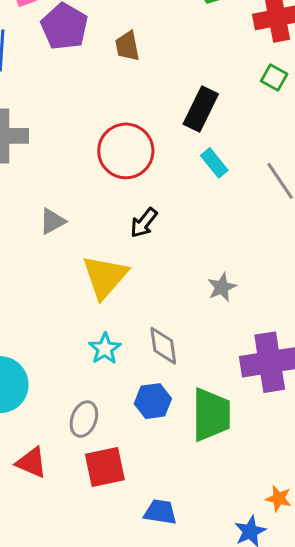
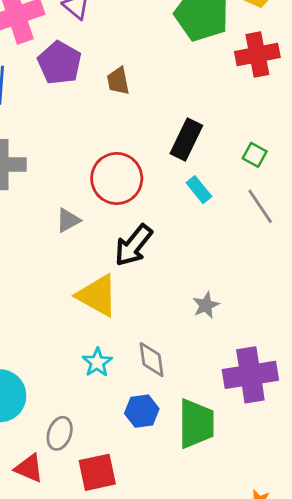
green square: (274, 78) -> (255, 155), moved
gray triangle: (52, 221) -> (68, 220), moved
black arrow: (144, 223) -> (133, 245), size x1.5
yellow triangle: (105, 277) -> (97, 295), turned -42
gray ellipse: (84, 419) -> (60, 433), moved

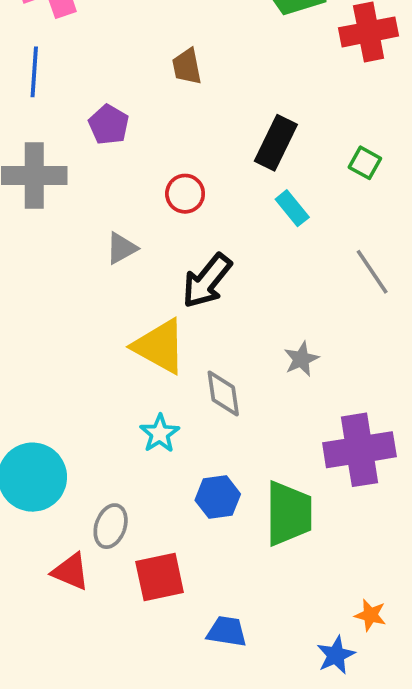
purple pentagon: (60, 63) -> (109, 125), moved, size x0.7
red circle: (117, 178) -> (185, 194), size x0.6
gray line: (260, 206) -> (372, 272), moved
gray diamond: (152, 360) -> (223, 393), moved

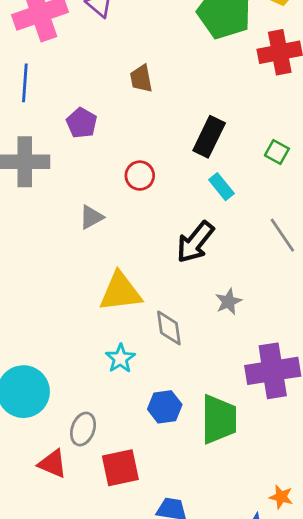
black arrow: (207, 281) -> (195, 242), moved
yellow triangle: (160, 346) -> (120, 292), turned -36

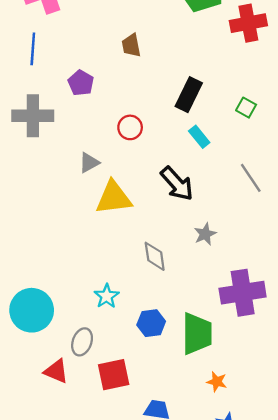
black arrow: (195, 242) -> (177, 184), turned -81
yellow triangle: (120, 292) -> (114, 198), moved
cyan star: (120, 358) -> (107, 296), moved
orange star: (281, 497) -> (217, 382), moved

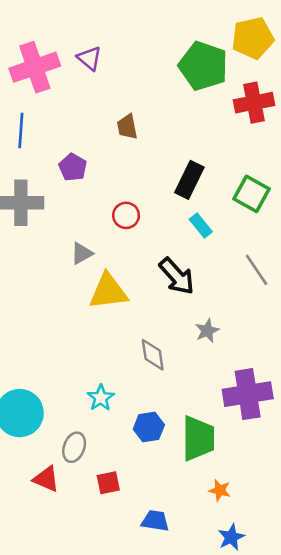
green square: (246, 108) -> (251, 194), size x1.6
red square: (114, 375) -> (108, 483), size x0.7

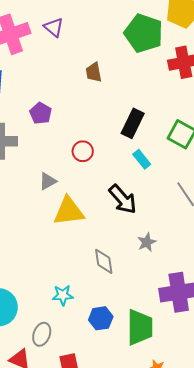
brown trapezoid: (127, 127) -> (94, 72), moved
cyan star: (101, 398) -> (63, 295), turned 30

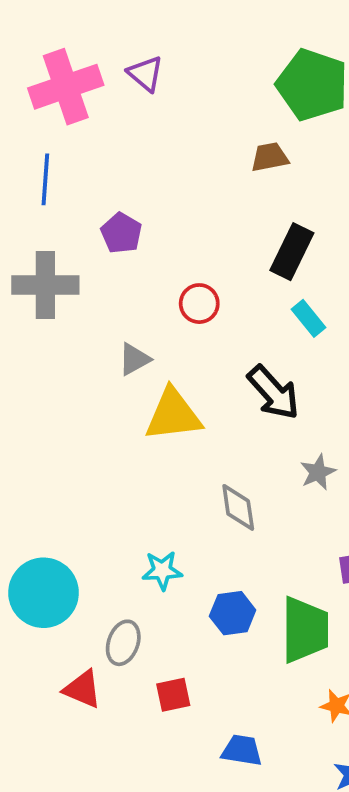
brown trapezoid: (94, 72) -> (270, 157), moved, turned 90

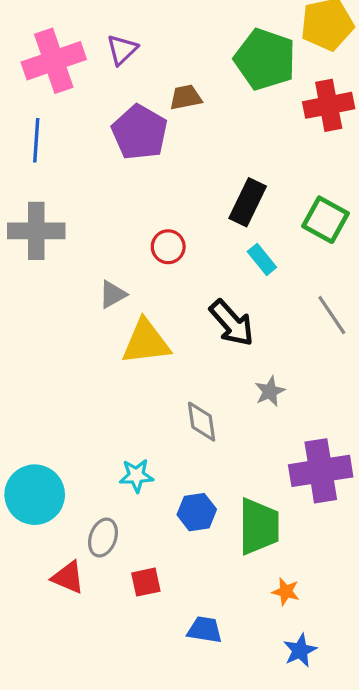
purple triangle: (145, 74) -> (122, 50), turned 36
brown trapezoid: (270, 157) -> (186, 97), moved
purple pentagon: (121, 233) -> (140, 132), moved, size x1.6

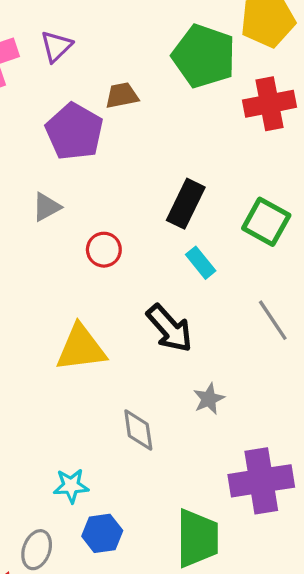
gray triangle: (113, 294) -> (46, 207), moved
blue hexagon: (197, 512) -> (102, 533), moved

